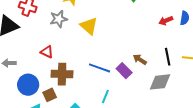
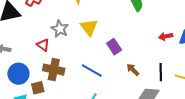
gray star: (59, 19) -> (60, 29), moved, turned 30
purple rectangle: (124, 71) -> (114, 47), moved

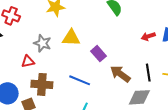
yellow triangle: (89, 27) -> (71, 38), turned -42
red triangle: (43, 45) -> (28, 62), turned -40
brown arrow: (133, 70) -> (120, 74), size x1.5

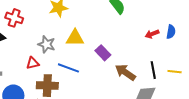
blue line: (80, 80) -> (68, 68), moved

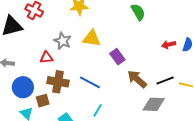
blue line: (68, 68) -> (90, 82), moved
black line: (153, 70) -> (165, 80), turned 72

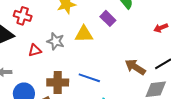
purple rectangle: (117, 57) -> (108, 18), moved
red triangle: (46, 58) -> (35, 50), moved

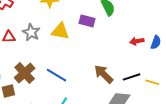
purple rectangle: (108, 18) -> (87, 21), turned -42
brown cross: (58, 82) -> (25, 73), turned 35

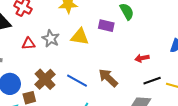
red arrow: (137, 41) -> (142, 58), moved
brown arrow: (104, 74) -> (108, 78), moved

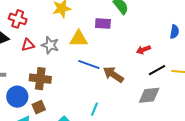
red triangle: (28, 44) -> (28, 45), moved
brown cross: (45, 79) -> (40, 79), moved, turned -30
blue line: (77, 81) -> (89, 65), moved

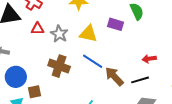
black line: (157, 70) -> (140, 80), moved
brown cross: (40, 79) -> (59, 66), moved

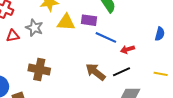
gray star: (59, 34) -> (34, 28), moved
yellow triangle: (88, 34) -> (66, 22), moved
blue line: (93, 61) -> (106, 37), moved

